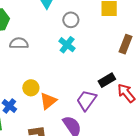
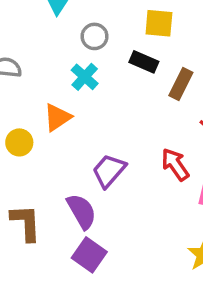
black rectangle: (107, 80) -> (144, 62), moved, turned 49
orange triangle: (48, 101) -> (57, 117), moved

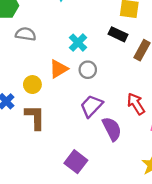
gray circle: (95, 36) -> (88, 70), moved
purple semicircle: (82, 211) -> (112, 129), moved
brown L-shape: (26, 223) -> (35, 117), moved

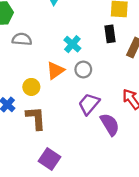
black rectangle: (118, 34) -> (110, 34), turned 60
purple square: (76, 162) -> (50, 159), moved

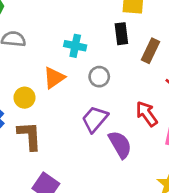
cyan cross: (72, 44) -> (75, 46), turned -30
gray circle: (83, 69) -> (99, 77), moved

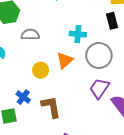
gray circle: (99, 77) -> (99, 55), size x1.6
yellow circle: (24, 98) -> (41, 70), moved

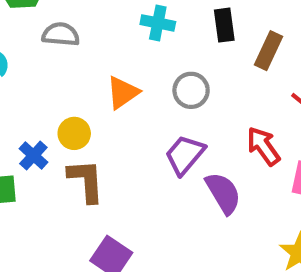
cyan cross: (78, 34) -> (158, 23), moved
gray circle: (99, 55) -> (191, 90), size x0.7
yellow circle: (41, 70) -> (74, 133), moved

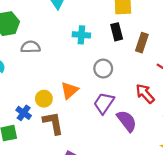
orange triangle: (123, 93) -> (70, 90), moved

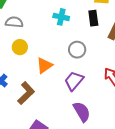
yellow circle: (44, 99) -> (20, 47), moved
purple semicircle: (127, 121) -> (82, 112), moved
brown L-shape: (53, 123) -> (26, 93), turned 50

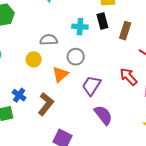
cyan cross: (61, 17) -> (80, 27), moved
gray semicircle: (14, 22) -> (49, 40), moved
gray circle: (77, 50) -> (76, 57), moved

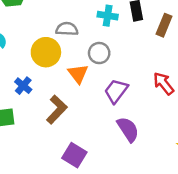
yellow circle: (34, 59) -> (46, 52), size x1.5
orange triangle: (60, 74) -> (78, 74), turned -30
blue cross: (19, 95) -> (23, 86), moved

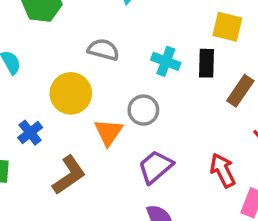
gray semicircle: (67, 29) -> (103, 50), moved

